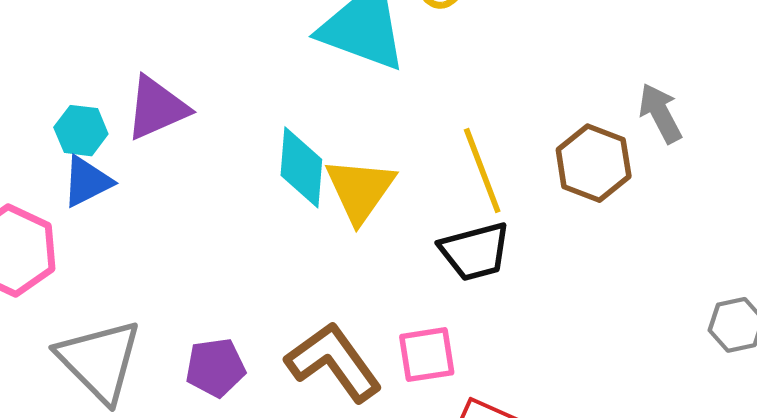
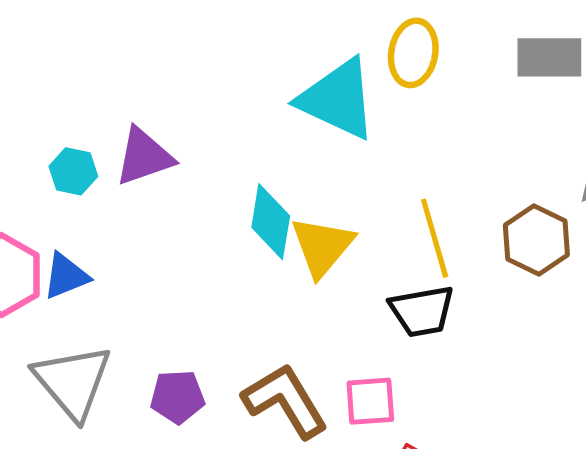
blue triangle: (87, 182) -> (66, 276), moved

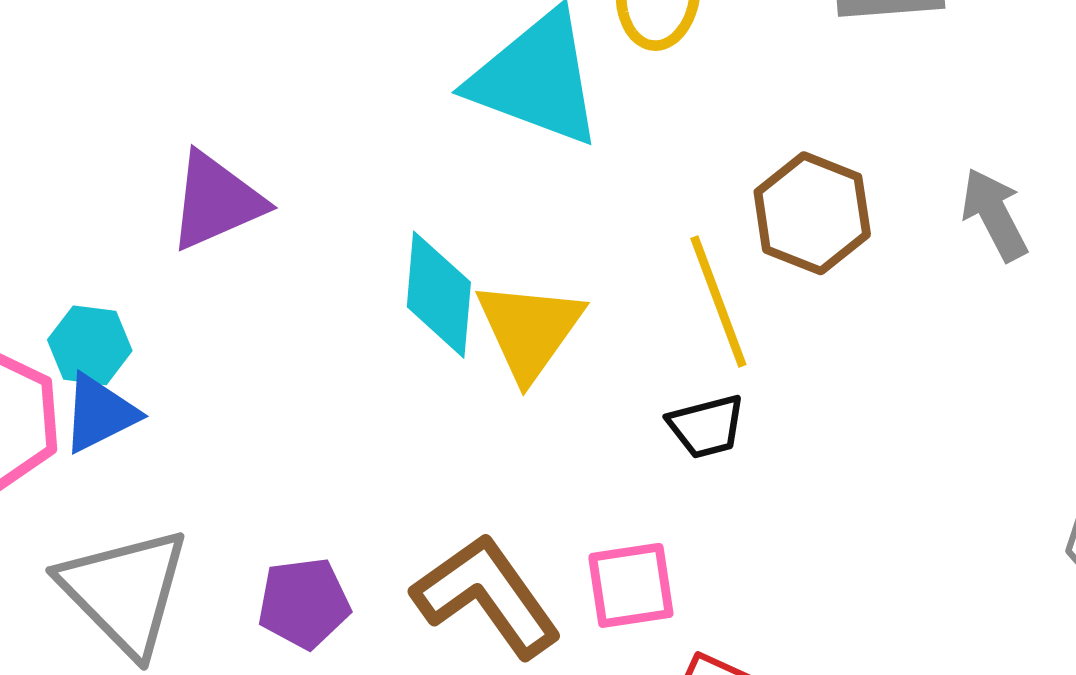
cyan hexagon: (73, 171) -> (90, 345), moved
brown hexagon: (536, 240) -> (812, 213), moved
black trapezoid: (422, 311) -> (706, 426), size x0.7

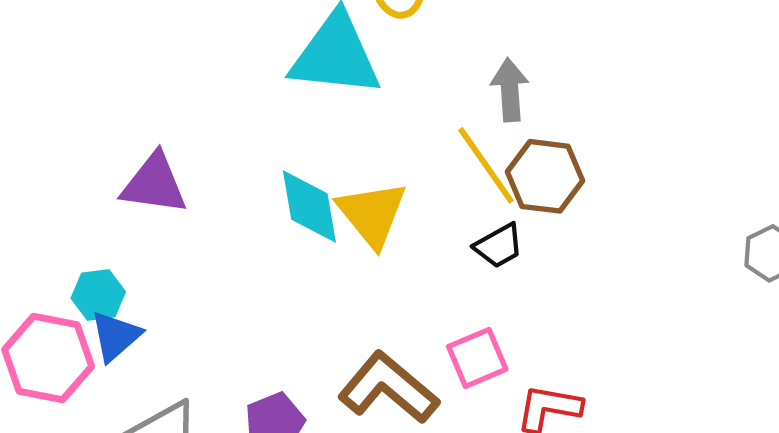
purple triangle: (216, 201) -> (154, 184), turned 46
brown hexagon: (812, 213) -> (545, 176), moved
gray arrow: (994, 215) -> (510, 90), moved, turned 38

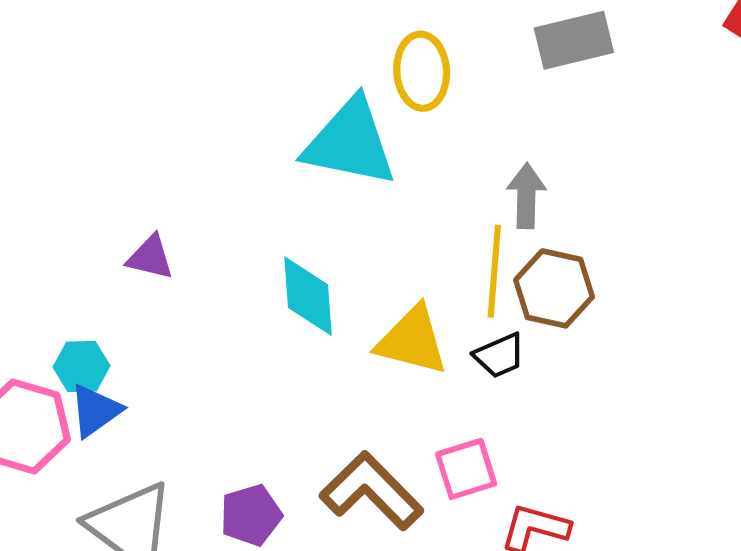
yellow line: (486, 165) -> (494, 271), turned 34
purple triangle: (154, 184) -> (150, 257), size x0.7
yellow triangle: (372, 214) -> (412, 340), moved, turned -42

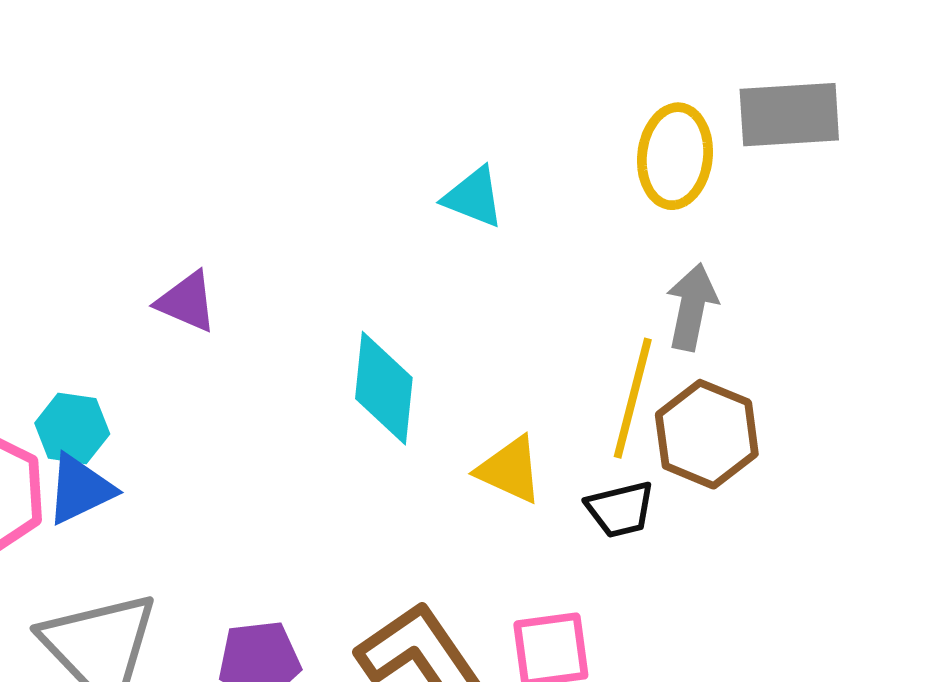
yellow ellipse: (422, 71) -> (675, 156), moved
cyan triangle: (350, 143) -> (474, 197), size x0.5
yellow triangle: (412, 340) -> (510, 470), size x0.7

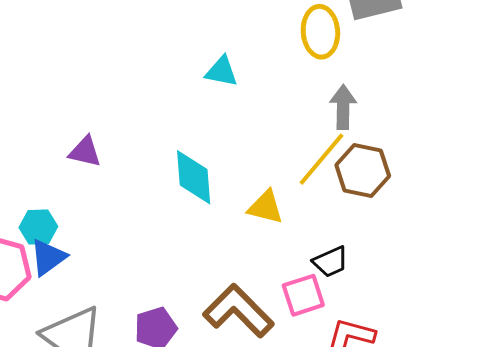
yellow line: (633, 398) -> (322, 159), turned 36
black trapezoid: (620, 509) -> (331, 262), moved

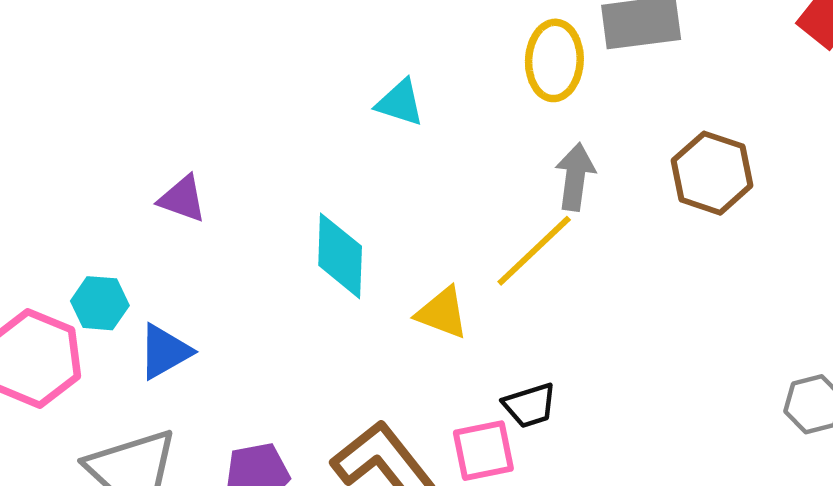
brown hexagon: (363, 171) -> (712, 173), moved
blue triangle: (48, 257) -> (165, 352), moved

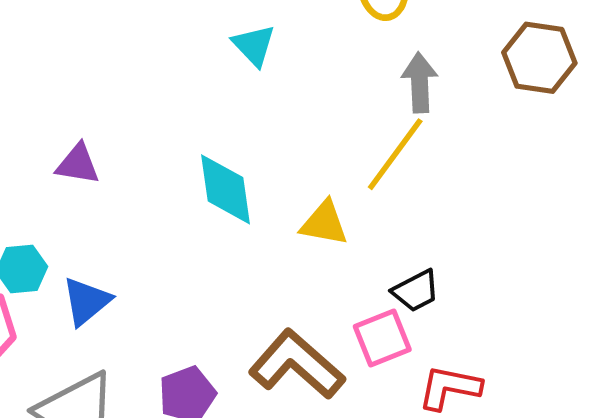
cyan triangle: (400, 103) -> (254, 45), turned 39

